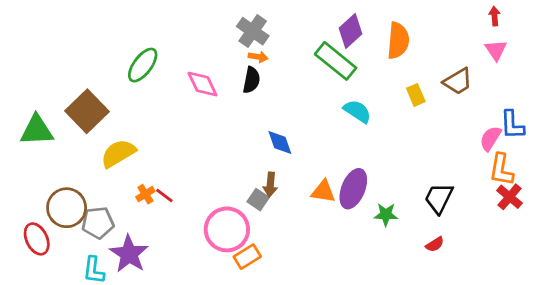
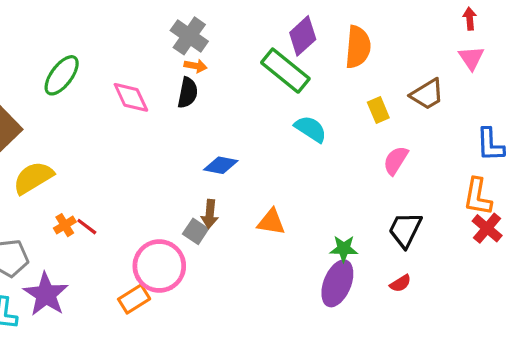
pink semicircle: (490, 138) -> (396, 160), moved
blue diamond: (280, 142) -> (221, 165), turned -60
purple ellipse: (353, 189) -> (337, 283), moved
orange rectangle: (247, 257) -> (134, 299), moved

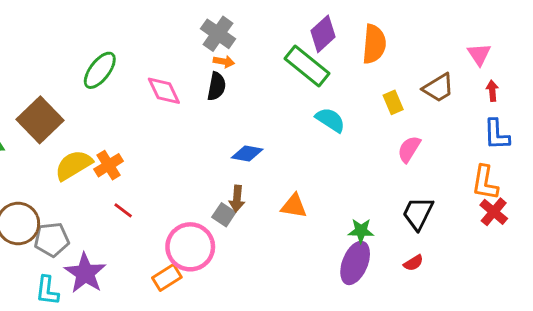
red arrow: (470, 19) -> (492, 91), moved
orange cross: (65, 225) -> (109, 165), moved, size x1.4

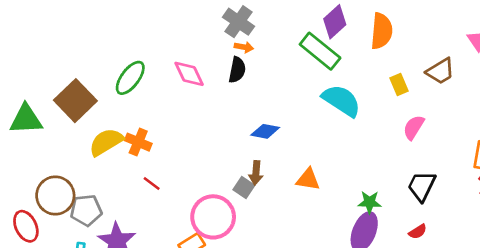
green ellipse: (100, 70) -> (130, 78), moved
cyan semicircle: (330, 120) -> (341, 101), size x1.4
orange cross: (109, 165) -> (138, 142), turned -35

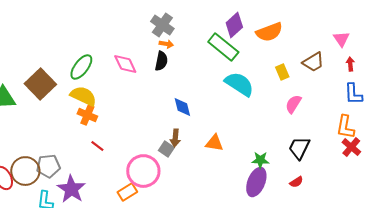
orange semicircle: (382, 31) -> (269, 32), turned 64
blue diamond: (265, 131) -> (182, 107), turned 65
yellow semicircle: (106, 142) -> (83, 96), moved, turned 56
brown circle: (55, 196) -> (25, 171), moved

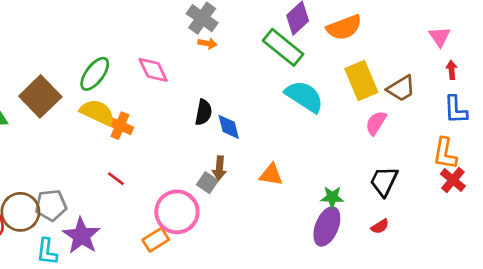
black semicircle: (161, 61) -> (203, 112), moved
brown trapezoid: (313, 62) -> (401, 88), moved
yellow rectangle: (282, 72) -> (361, 81), size x1.8
orange cross: (87, 115) -> (120, 126), moved

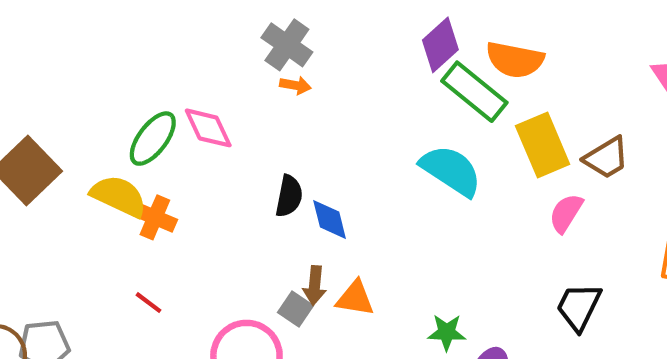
orange semicircle: (344, 27) -> (515, 60), turned 32
green rectangle: (283, 47) -> (474, 92), moved
green ellipse: (95, 74) -> (153, 139), moved
orange triangle: (271, 175) -> (355, 298), moved
green star: (332, 197) -> (447, 332), moved

